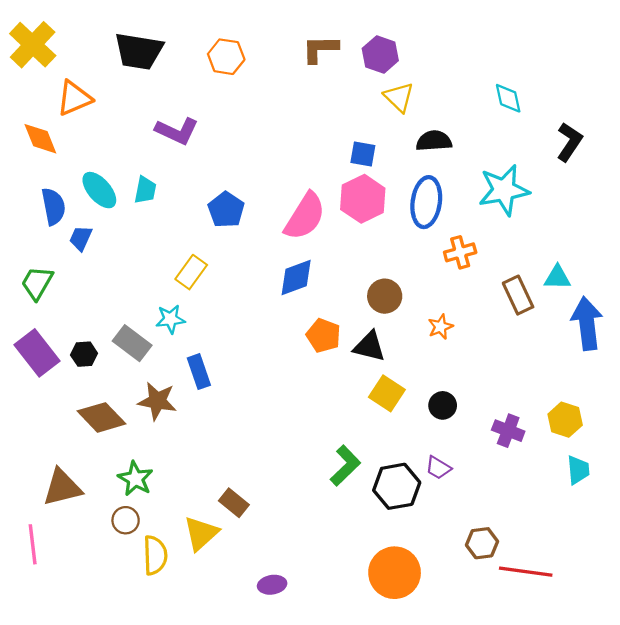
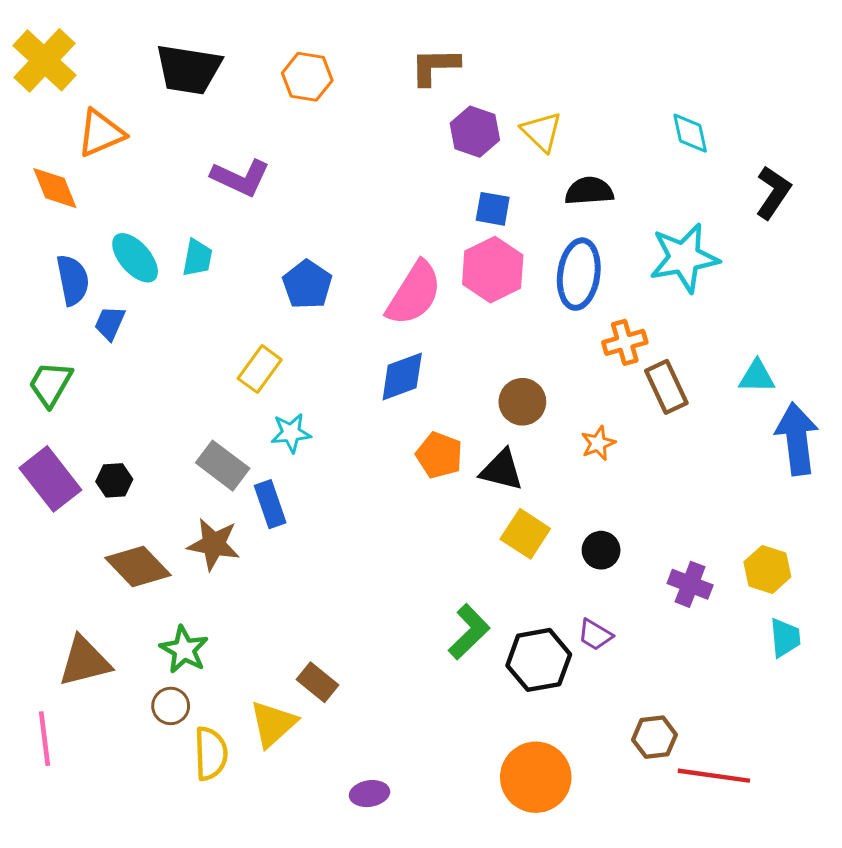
purple hexagon: (380, 54) -> (475, 132), moved
brown rectangle: (518, 295) -> (666, 387), moved
cyan star: (170, 319) -> (291, 433), moved
gray rectangle: (132, 343) -> (223, 466), moved

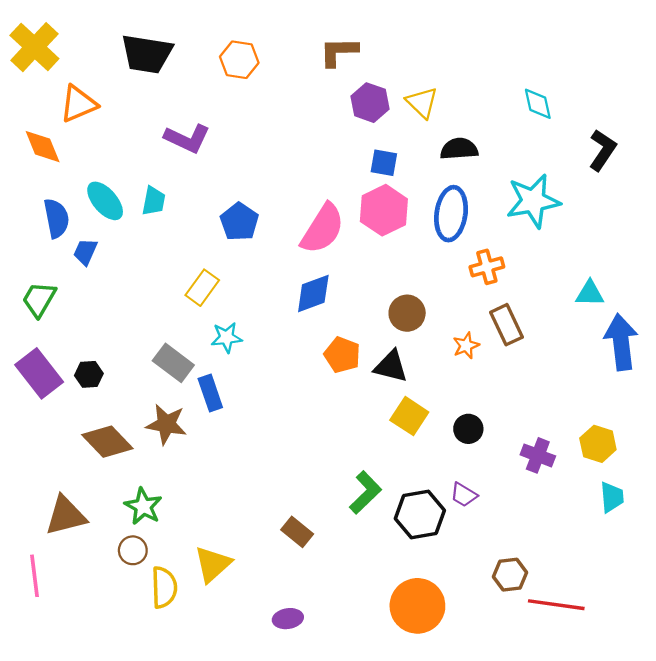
brown rectangle: (666, 387) -> (507, 325), moved
brown rectangle: (318, 682) -> (297, 532), moved

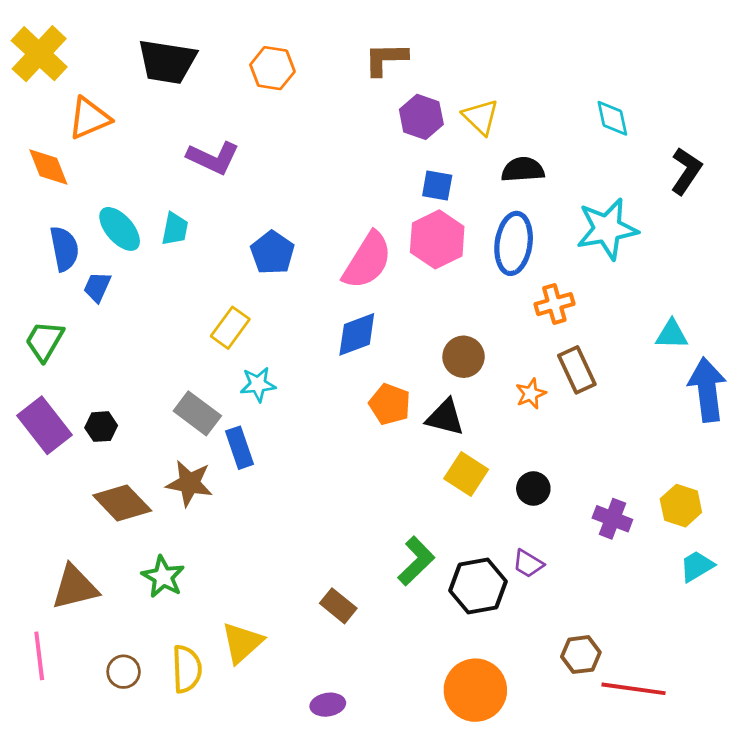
cyan trapezoid: (612, 497) -> (697, 566), turned -116
brown circle: (133, 550) -> (124, 672), moved

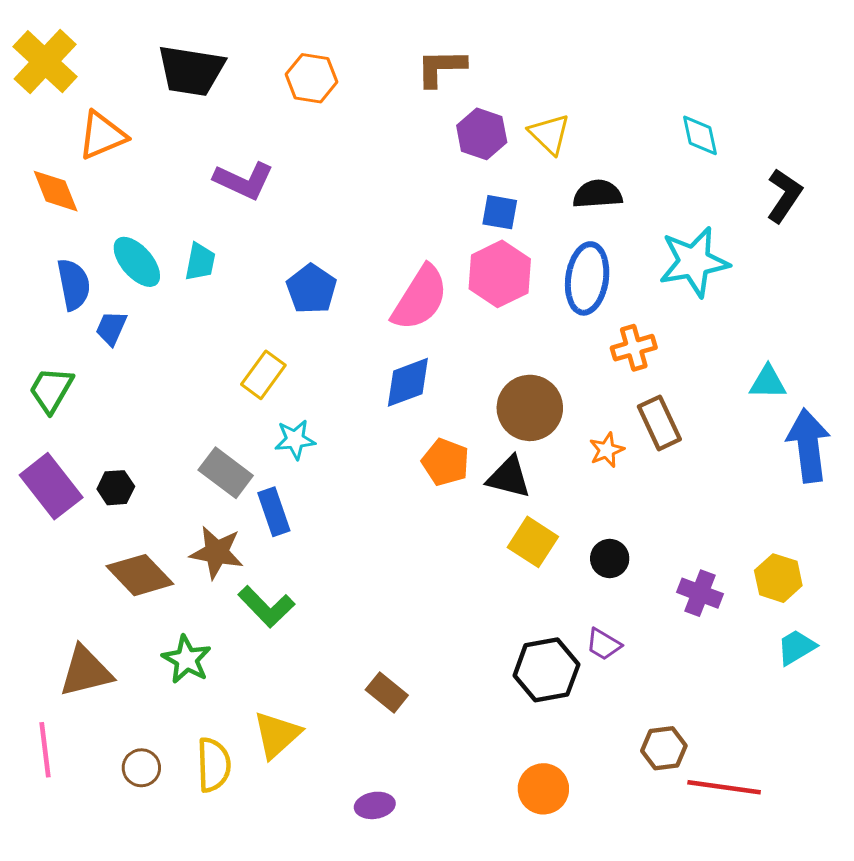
brown circle: (464, 357) -> (530, 408), size x1.4
green L-shape: (416, 561) -> (266, 607), moved, turned 90
orange circle: (475, 690) -> (543, 789), size x0.7

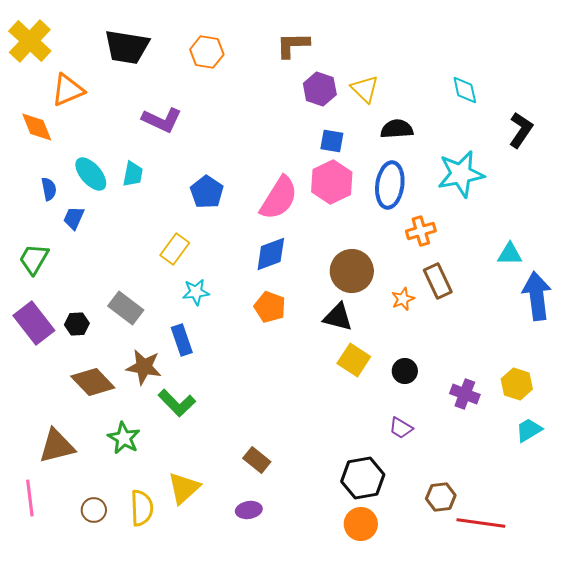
blue semicircle: (74, 284) -> (49, 189), size x0.7
orange pentagon: (446, 462) -> (270, 307), moved
gray rectangle: (226, 473) -> (126, 308), moved
black hexagon: (546, 670) -> (363, 478), moved
purple ellipse: (375, 805) -> (249, 510), moved

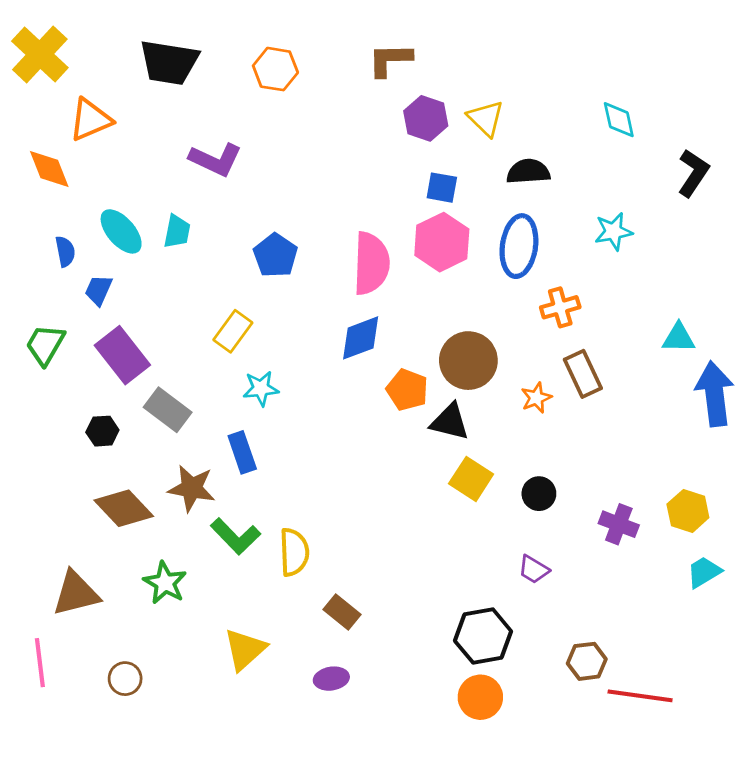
cyan star: (461, 174) -> (613, 231), size x0.6
pink semicircle: (279, 198) -> (371, 263), turned -30
orange pentagon: (270, 307) -> (407, 390), moved
purple rectangle: (34, 323) -> (122, 355), moved
yellow semicircle: (142, 508) -> (294, 552), moved

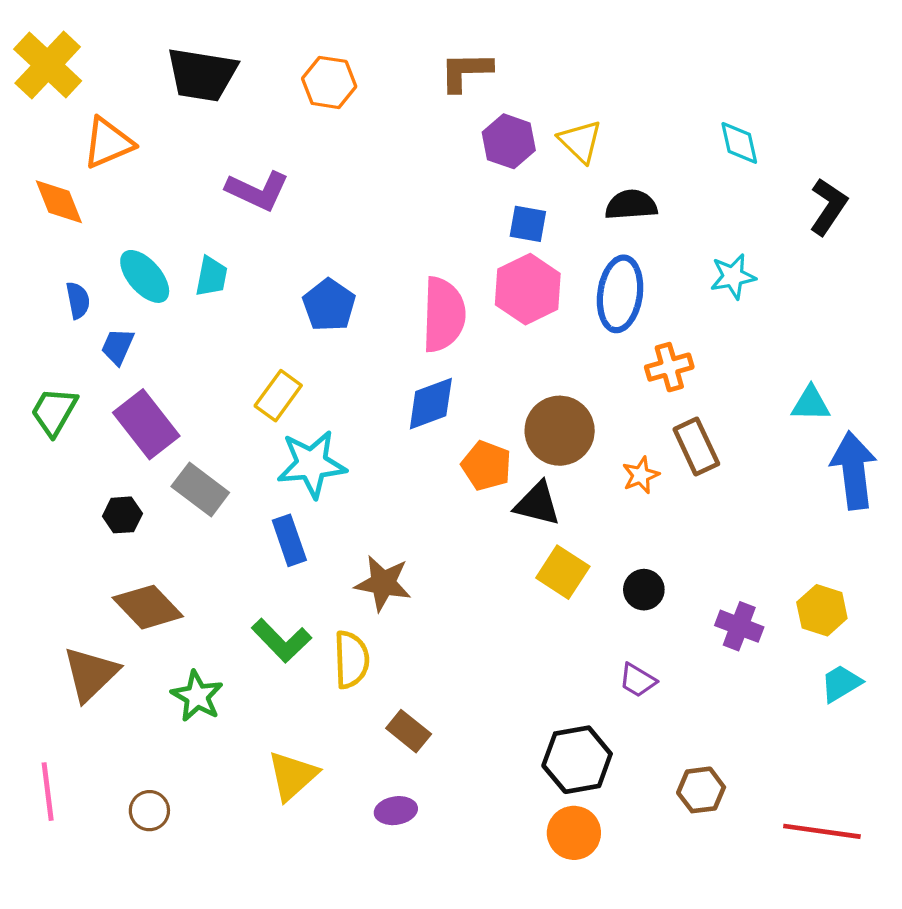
cyan star: (261, 388) -> (312, 464), size x1.6
brown star: (192, 488) -> (383, 583), moved
brown triangle: (76, 593) -> (91, 674), moved, turned -30
red line: (640, 696) -> (822, 831), moved

